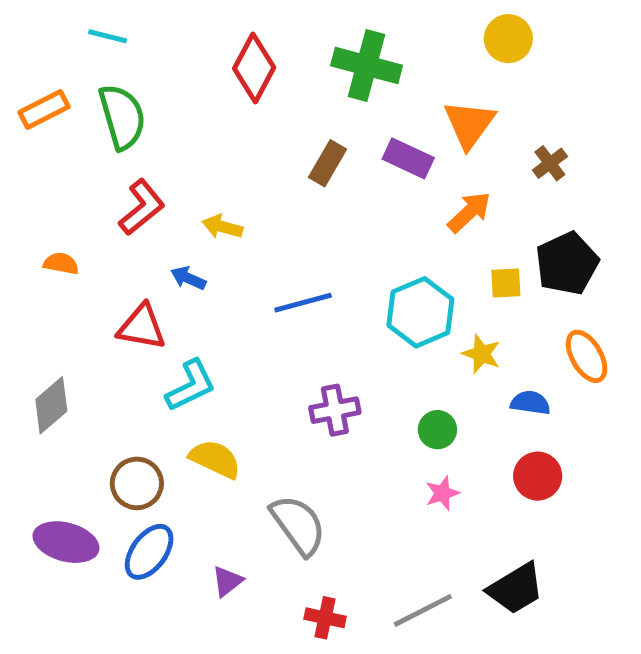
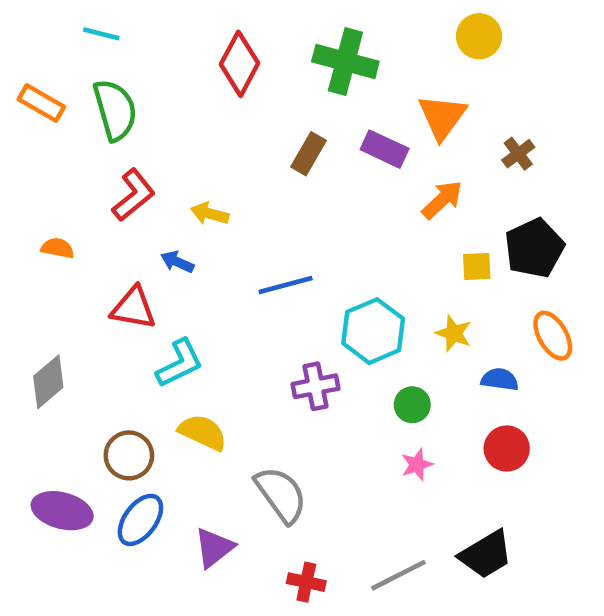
orange rectangle: (44, 109) -> (41, 103), turned 57
cyan hexagon: (420, 312) -> (373, 331), moved
purple triangle: (227, 581) -> (214, 548), size x1.4

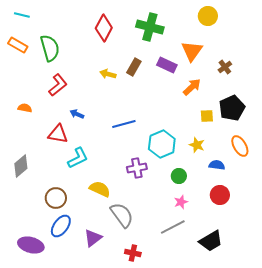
cyan line: (101, 34) -> (22, 15), moved
yellow arrow: (210, 214) -> (108, 74), moved
yellow semicircle: (203, 432) -> (100, 189), moved
purple ellipse: (62, 511) -> (31, 245), moved
gray line: (398, 575) -> (173, 227), moved

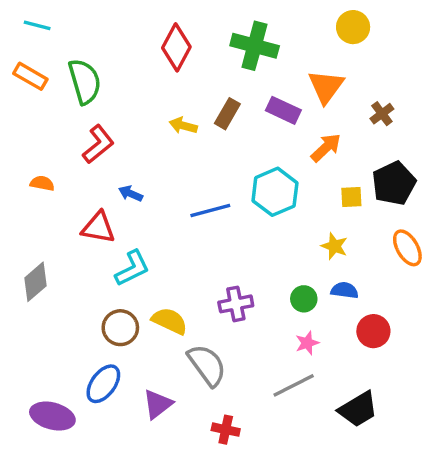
cyan hexagon: (162, 144) -> (275, 192), moved
blue semicircle: (217, 165) -> (345, 290), moved
purple cross: (137, 168) -> (236, 304), moved
brown circle: (56, 198) -> (120, 328), moved

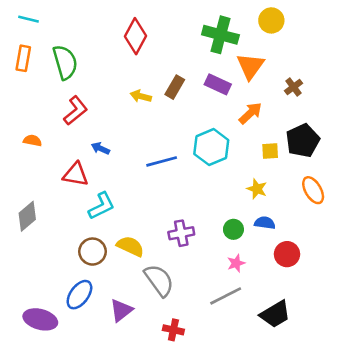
green cross: (255, 46) -> (220, 35), moved
orange rectangle: (30, 76) -> (23, 58), turned 70

